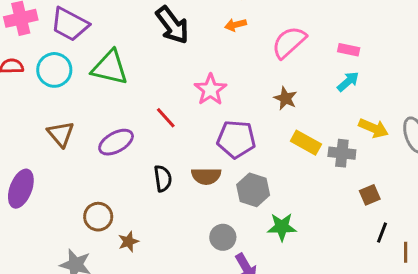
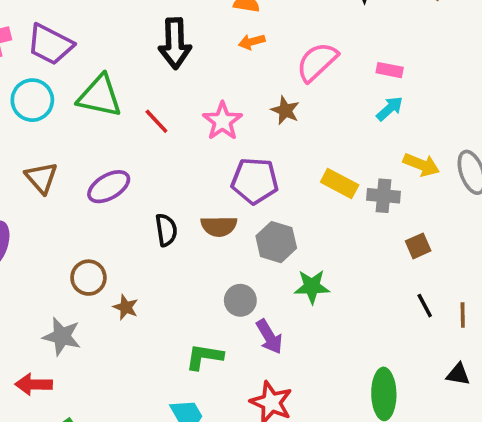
black arrow: (172, 25) -> (175, 43), turned 36
brown star: (285, 98) -> (285, 110), moved
red line: (166, 118) -> (156, 121), moved
black line: (382, 233) -> (425, 306), moved, turned -48
brown star: (128, 242) -> (126, 307), turned -30

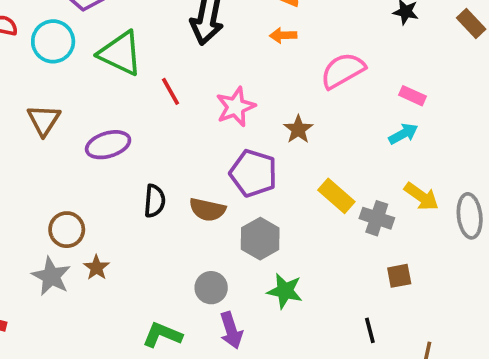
brown star: (285, 110) -> (298, 129), moved
black line: (425, 306) -> (370, 330), moved
gray star: (62, 336) -> (51, 276), moved

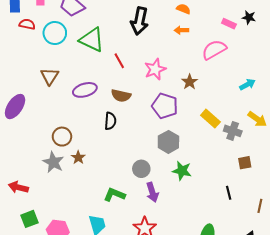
pink rectangle: (412, 96) -> (229, 24), moved
brown semicircle: (207, 210) -> (121, 96), moved

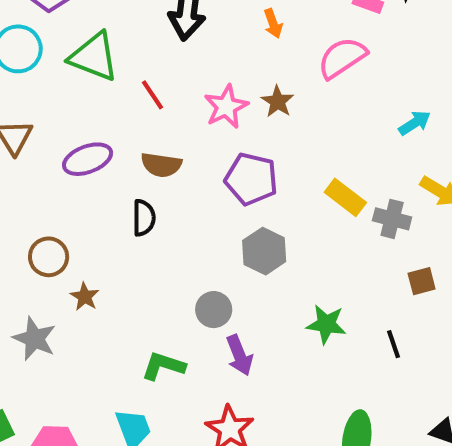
orange arrow: (181, 30) -> (273, 23), turned -104
brown star: (190, 82) -> (278, 102), moved
gray star: (53, 162) -> (35, 339), moved
green star: (182, 171) -> (326, 324), moved

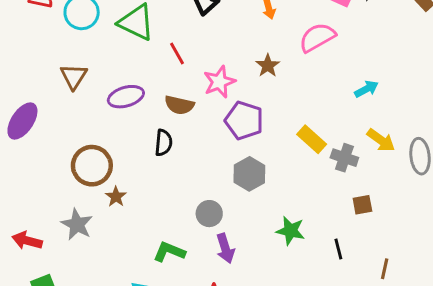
pink star: (226, 107) -> (219, 82), moved
brown circle: (49, 257) -> (92, 166), size x1.4

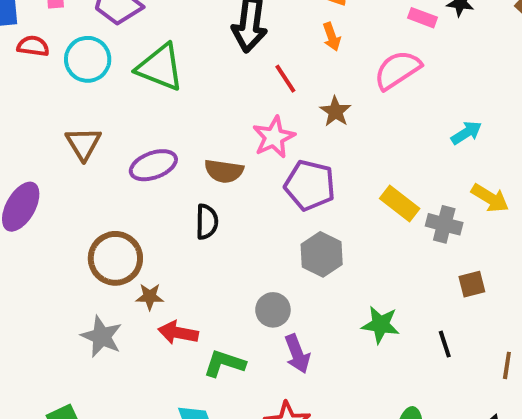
red line: (177, 53) -> (285, 79), moved
brown star: (116, 197) -> (150, 297), turned -30
red arrow: (27, 241) -> (178, 333), moved

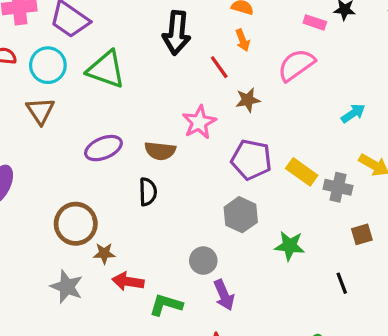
red line: (285, 79) -> (219, 67), moved
brown star: (335, 111) -> (248, 100), turned 30
brown triangle: (83, 144) -> (40, 111), moved
purple pentagon: (310, 185) -> (251, 160), moved
green star: (381, 325) -> (290, 246), moved

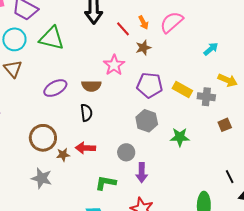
orange arrow: (243, 40) -> (143, 22), moved
red arrow: (128, 282) -> (85, 148), moved
black line: (342, 283) -> (230, 177), moved
purple arrow: (224, 295) -> (142, 173), turned 30

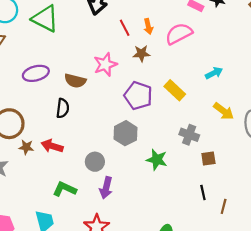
yellow rectangle: (182, 89) -> (175, 90), moved
gray cross: (206, 97) -> (189, 135), moved
black line: (230, 177) -> (203, 193), moved

